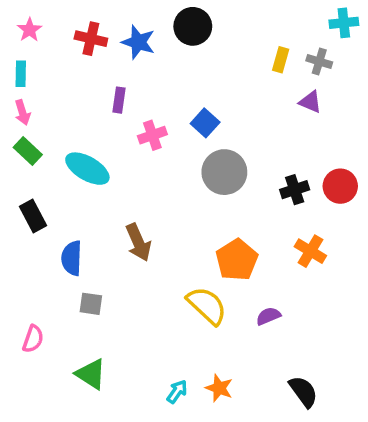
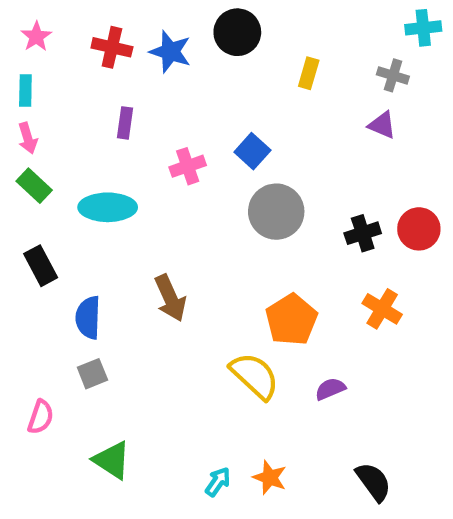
yellow rectangle: (281, 60) -> (309, 73), moved
purple rectangle: (119, 100) -> (125, 123), moved
cyan ellipse: (87, 169) -> (108, 207), turned -30
gray square: (91, 304) -> (92, 374), moved, turned -30

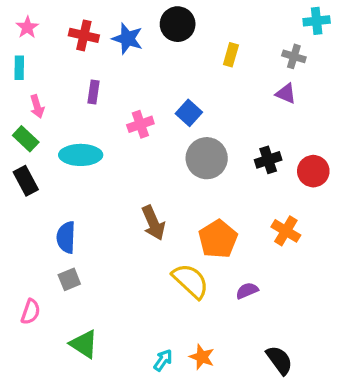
pink arrow: (28, 138) -> (37, 106), moved
black cross: (363, 233) -> (268, 160), moved
black rectangle: (41, 266) -> (26, 181), moved
brown arrow: (170, 298) -> (153, 223), moved

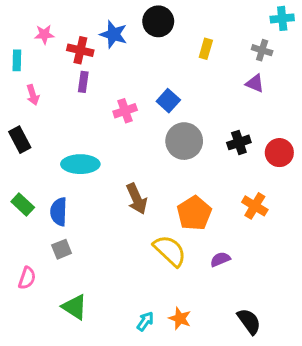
pink star: (27, 27) -> (44, 34), moved, turned 30
red cross: (84, 35) -> (80, 50), moved
green rectangle: (26, 139) -> (23, 204), moved
cyan ellipse: (81, 155) -> (80, 164), moved
black rectangle: (26, 181) -> (20, 140), moved

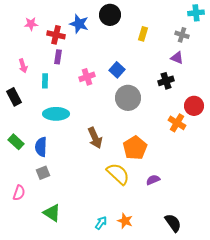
cyan rectangle: (17, 60) -> (45, 81), moved
black cross: (239, 142) -> (166, 81), moved
orange cross: (255, 206) -> (177, 123), moved

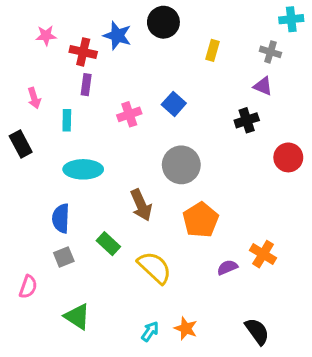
gray circle: (128, 98) -> (181, 165), moved
orange cross: (177, 123) -> (263, 254), moved
green rectangle: (16, 142) -> (108, 244), moved
yellow semicircle: (118, 174) -> (155, 267), moved

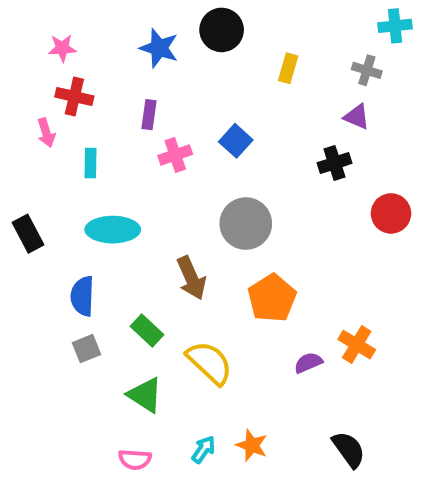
red cross: (83, 52) -> (74, 96), moved
purple rectangle: (86, 85) -> (149, 115), moved
black rectangle: (21, 144) -> (28, 234), moved
pink semicircle: (28, 287) -> (135, 459), moved, turned 75
green triangle: (77, 316) -> (145, 395), moved

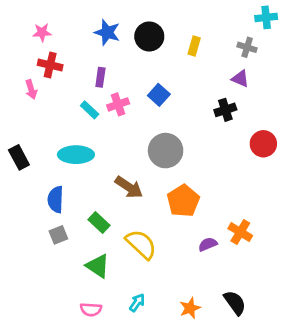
black circle: (222, 30) -> (149, 36), moved
cyan rectangle: (90, 163) -> (90, 110), moved, turned -48
brown arrow: (191, 278) -> (129, 187), turned -32
orange star: (252, 445) -> (190, 308), moved, turned 30

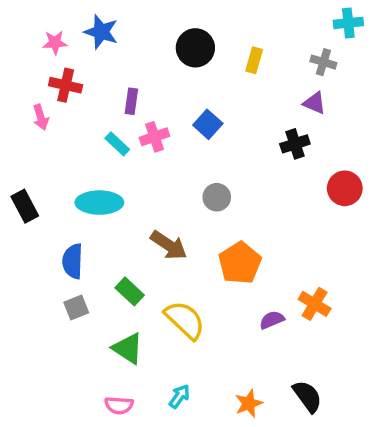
blue star: (107, 32) -> (101, 32), moved
gray circle: (166, 151) -> (217, 197), size x0.6

